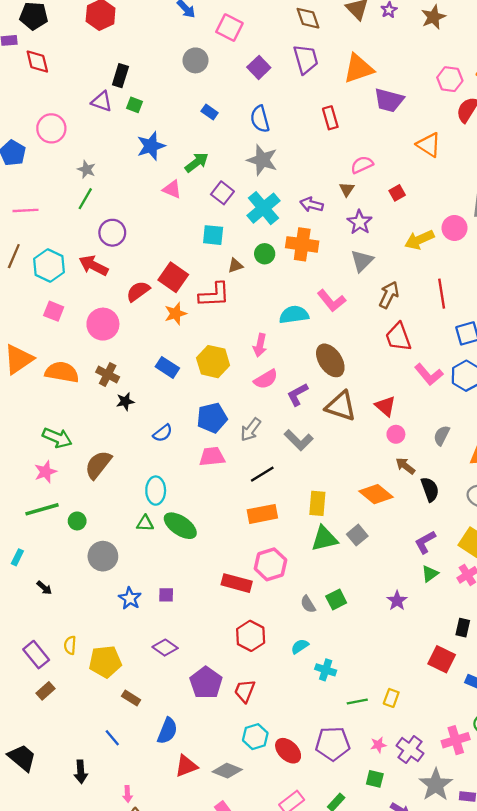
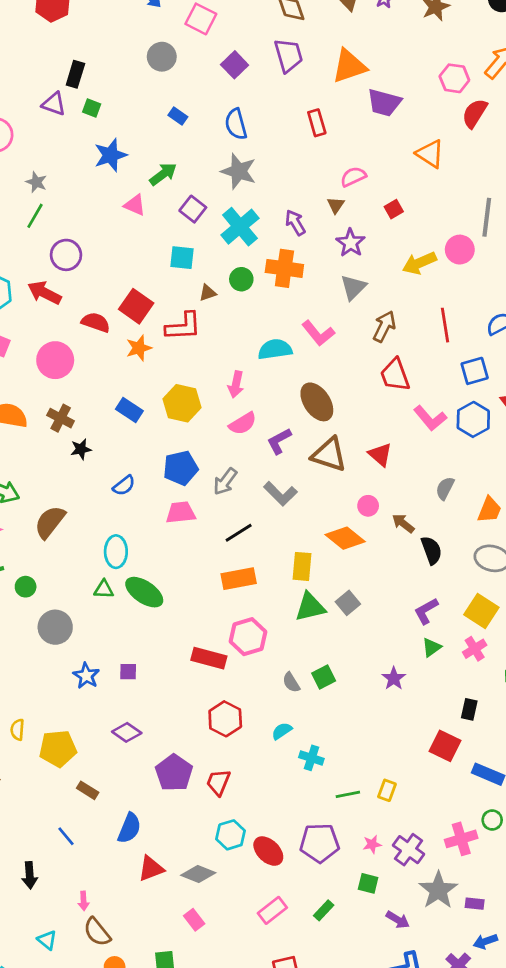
purple arrow: (312, 205) -> (295, 223), turned 45
red semicircle: (138, 291) -> (96, 322), turned 55
pink circle: (396, 434) -> (368, 506), moved
orange diamond: (376, 494) -> (345, 538), moved

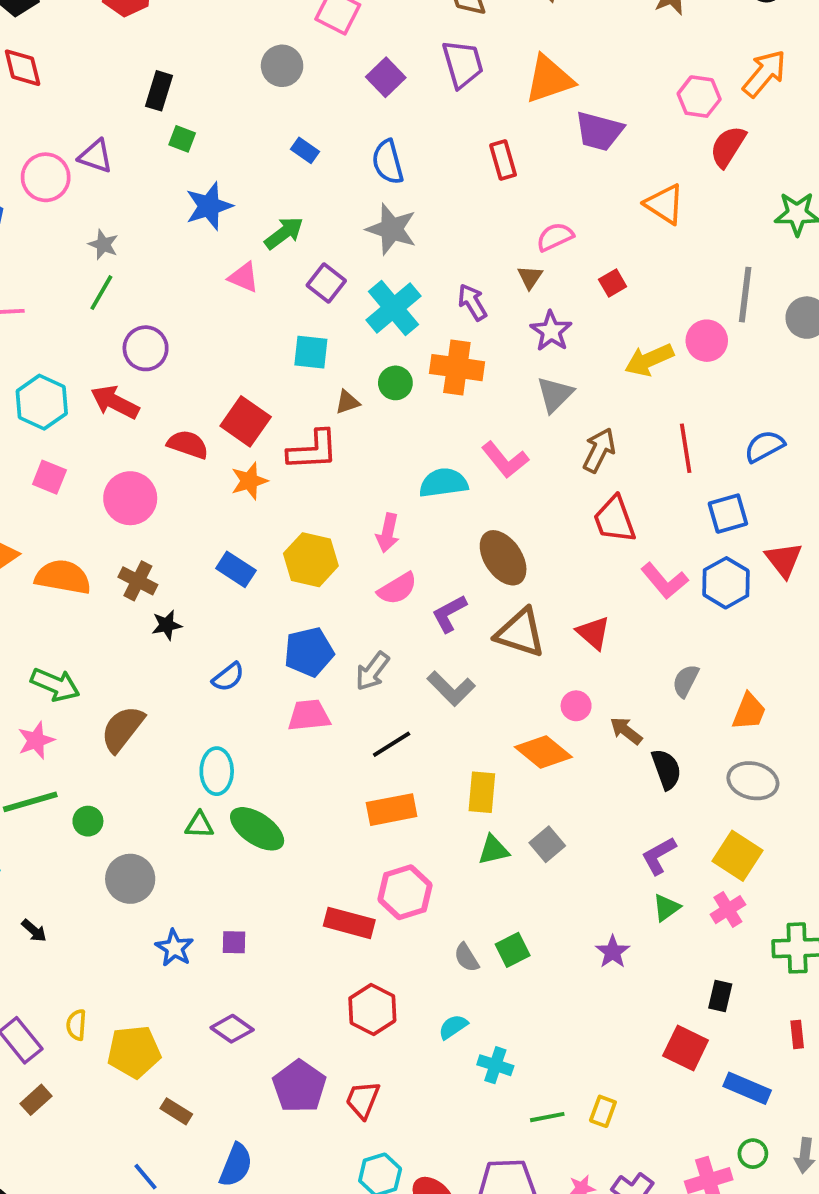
purple triangle: (54, 104) -> (96, 156), moved
green triangle: (310, 607) -> (493, 850), size x0.7

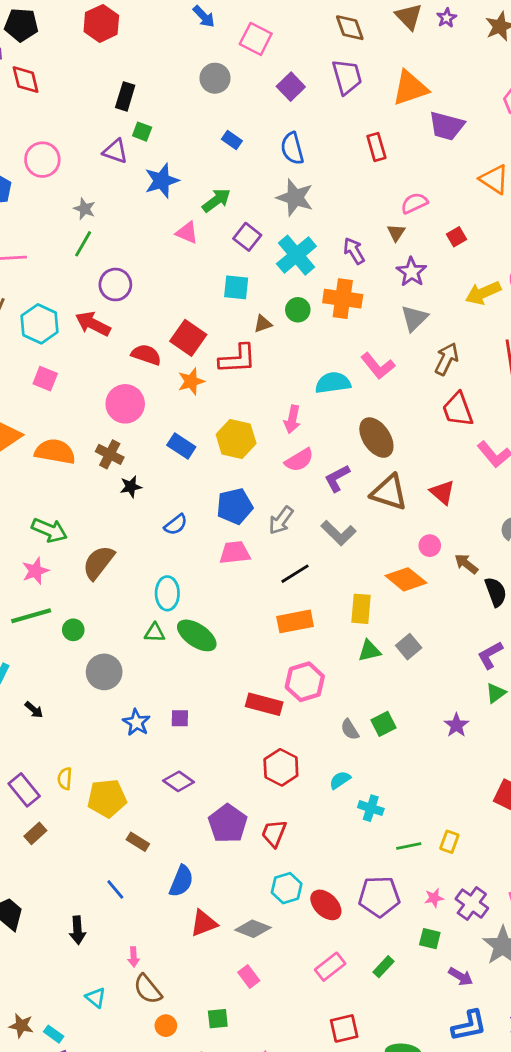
purple triangle: (96, 156) -> (115, 151), moved
pink circle: (130, 498) -> (125, 404), moved

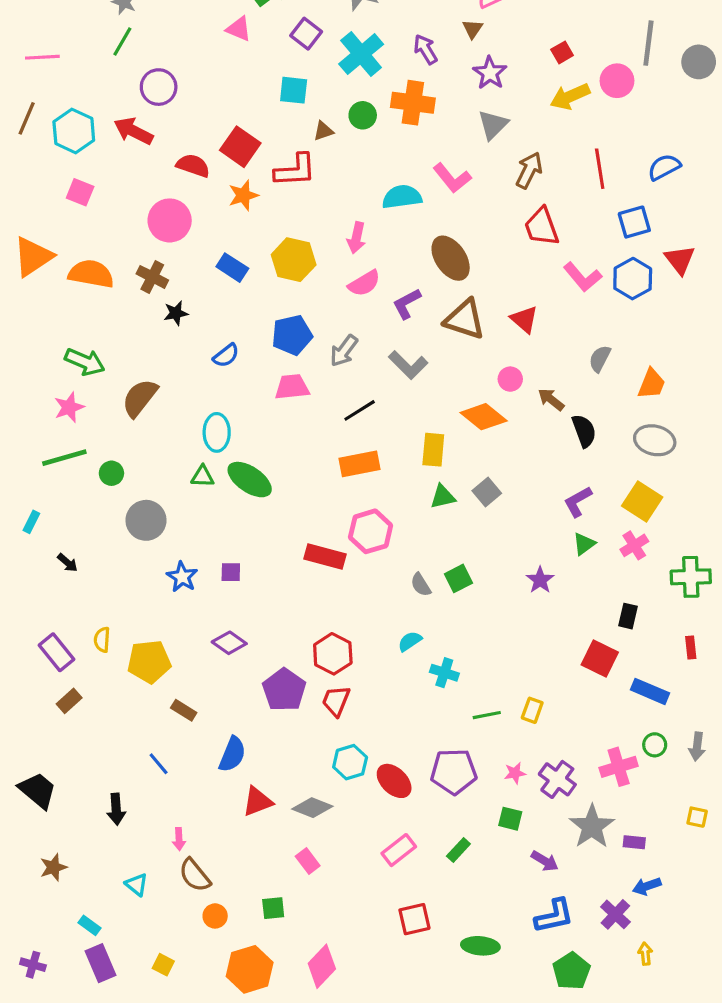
red square: (456, 237) -> (562, 52), moved
red hexagon: (281, 767) -> (333, 654), moved
brown star: (21, 1026) -> (53, 867), moved, turned -30

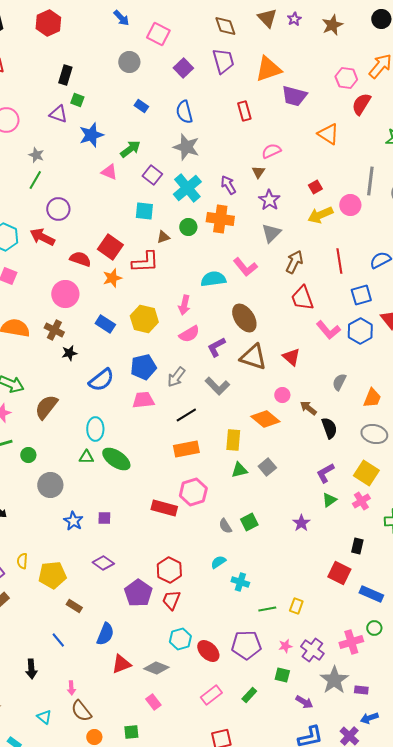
blue semicircle: (226, 355) -> (101, 380), size x1.5

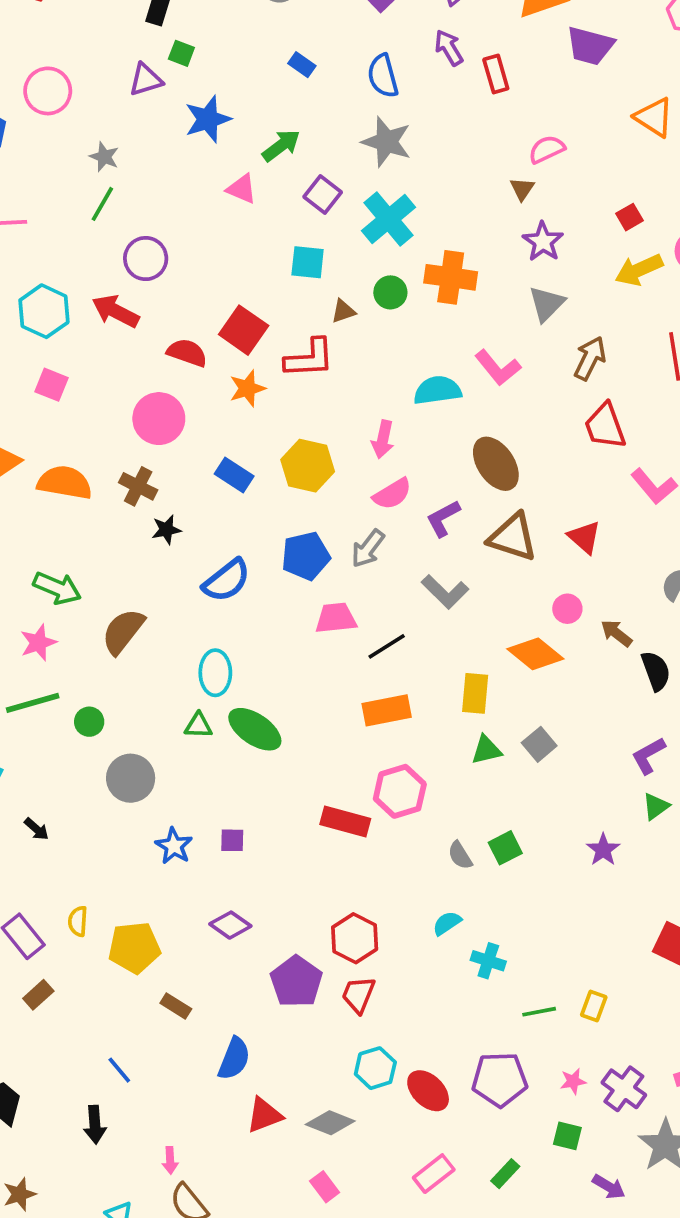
purple triangle: (58, 114) -> (146, 80), turned -36
purple arrow: (228, 185) -> (449, 48), moved
gray arrow: (176, 377) -> (368, 548), moved
pink trapezoid: (143, 400) -> (336, 618), moved
blue line: (58, 640) -> (119, 1070), moved

